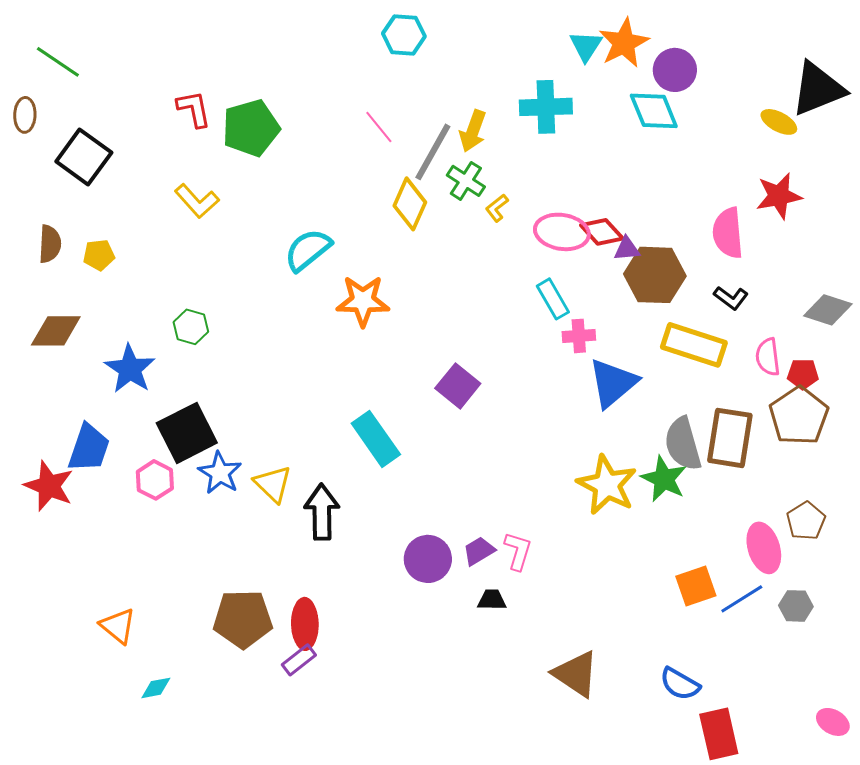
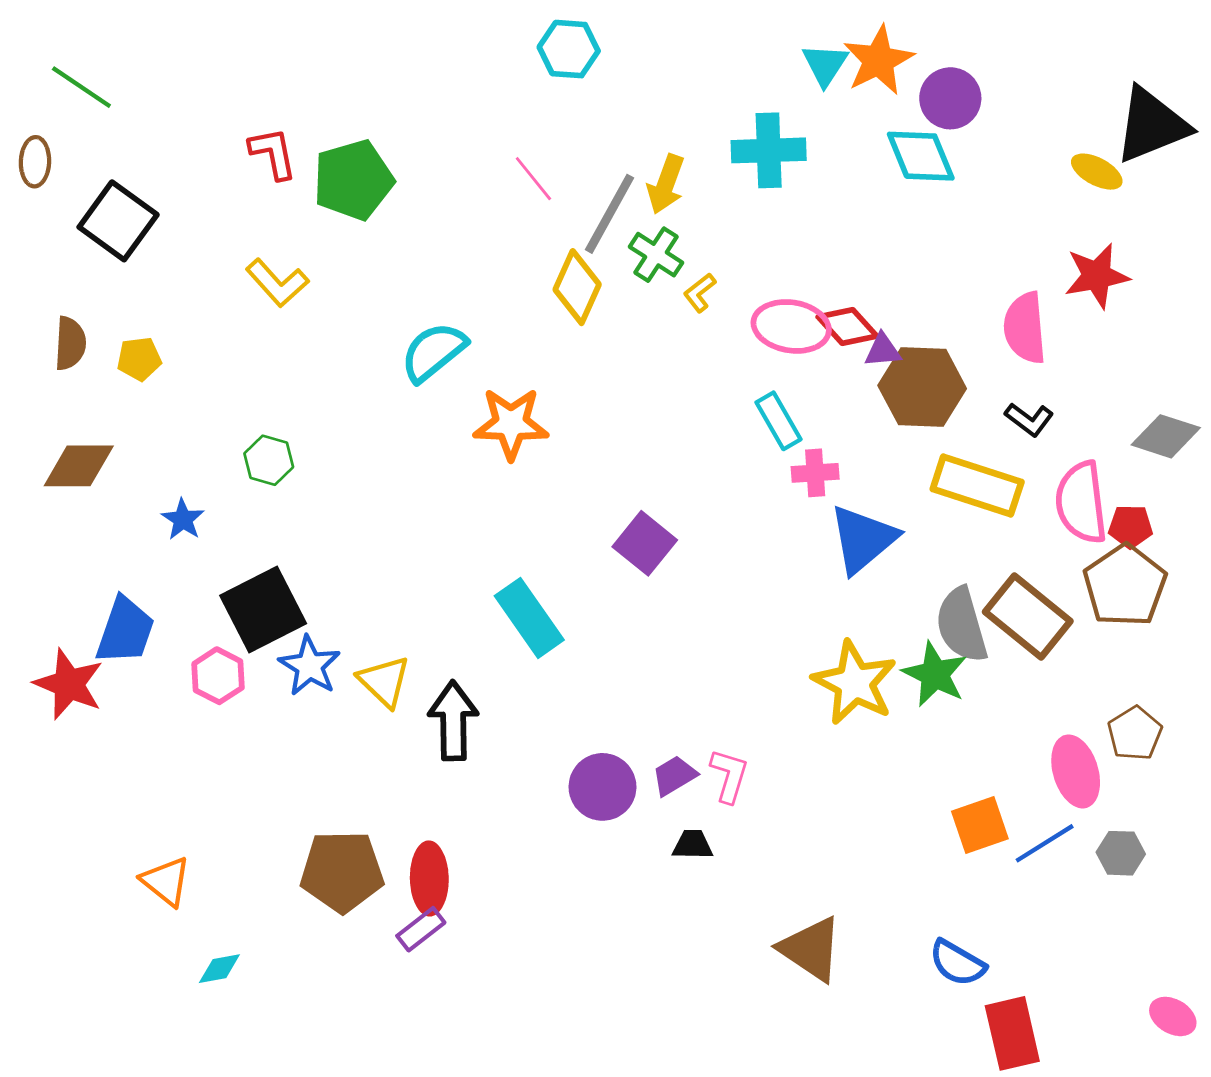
pink semicircle: (768, 357) -> (1081, 502), size x1.5
blue star: (130, 369) -> (183, 519), size x0.6
brown rectangle: (730, 438) -> (1028, 617), turned -60

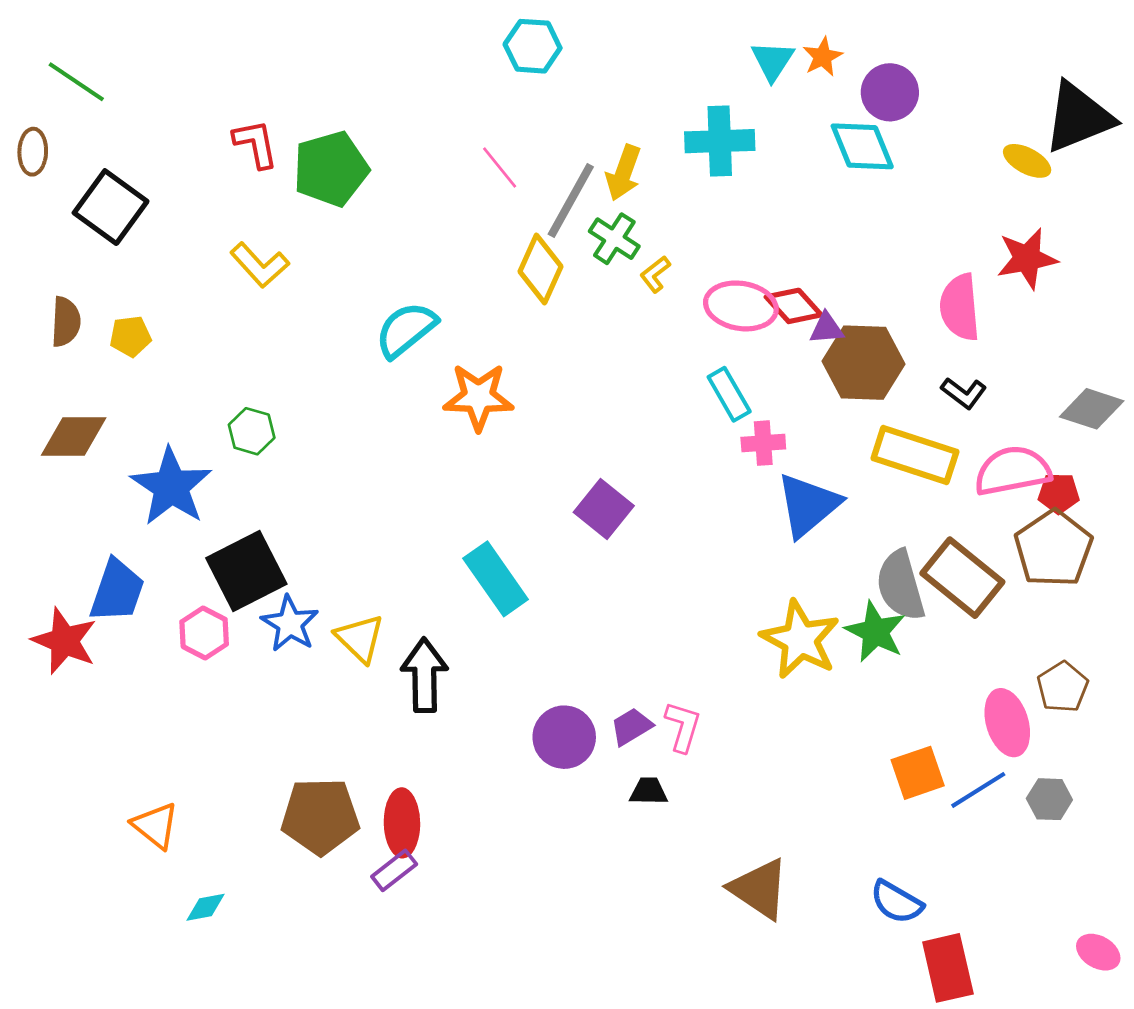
orange star: (878, 60) -> (823, 57), size x0.6
pink semicircle: (1081, 502) -> (1013, 471), turned 86
blue star: (183, 519) -> (171, 487), size x2.0

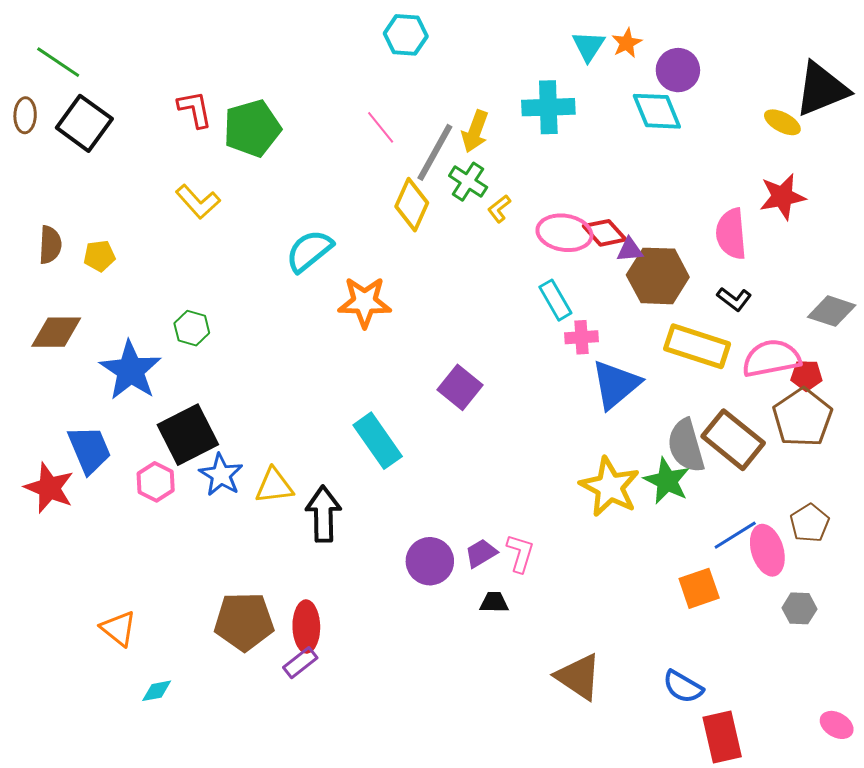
black square: (111, 207) -> (84, 123), moved
blue trapezoid: (117, 591) -> (89, 450), turned -42
yellow triangle: (360, 638) -> (274, 486), turned -51
blue line: (978, 790) -> (735, 535), moved

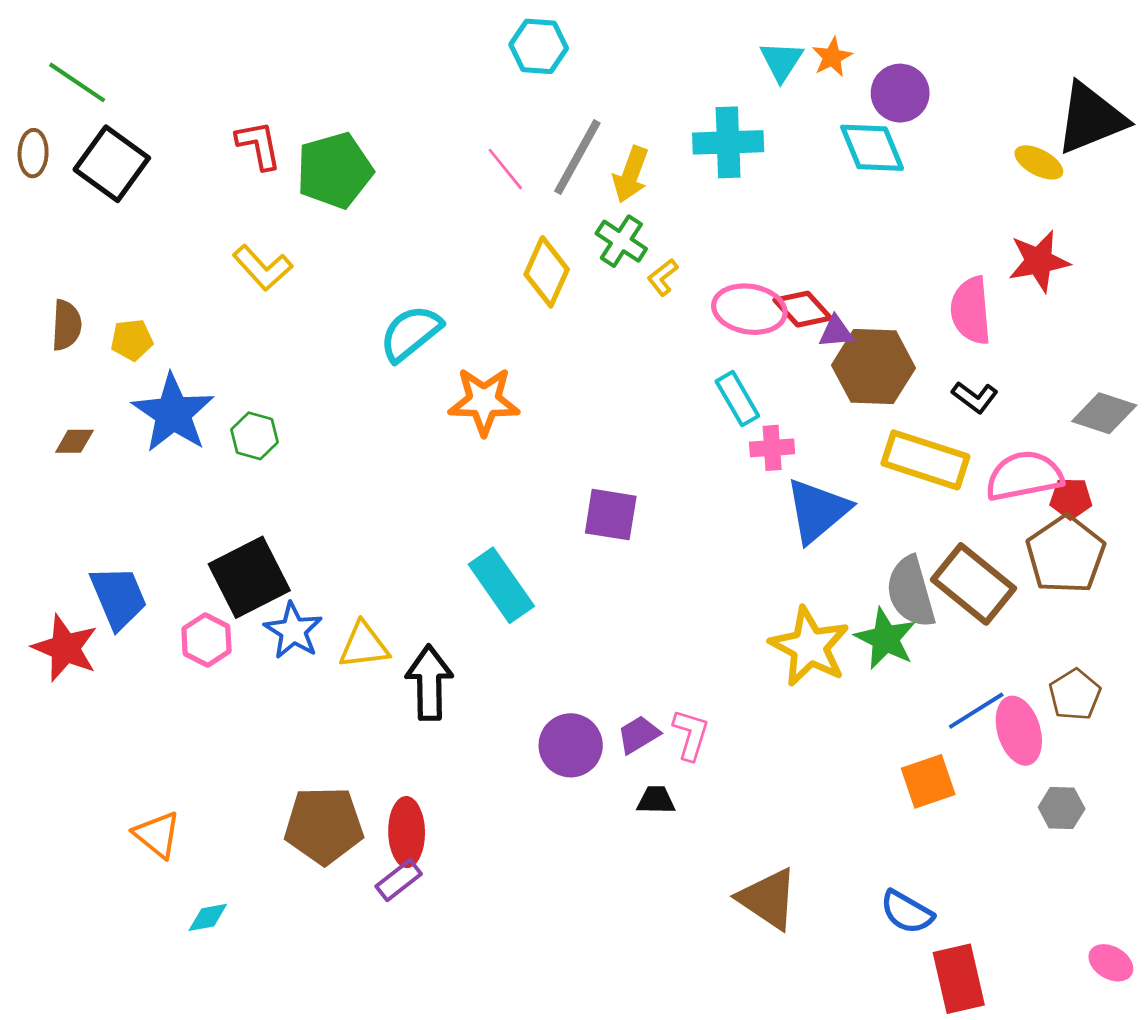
gray line: (435, 152) -> (577, 157), moved
brown diamond: (56, 332) -> (74, 441), size x0.6
blue star: (131, 370) -> (173, 413), moved
purple square: (460, 387) -> (611, 515), turned -30

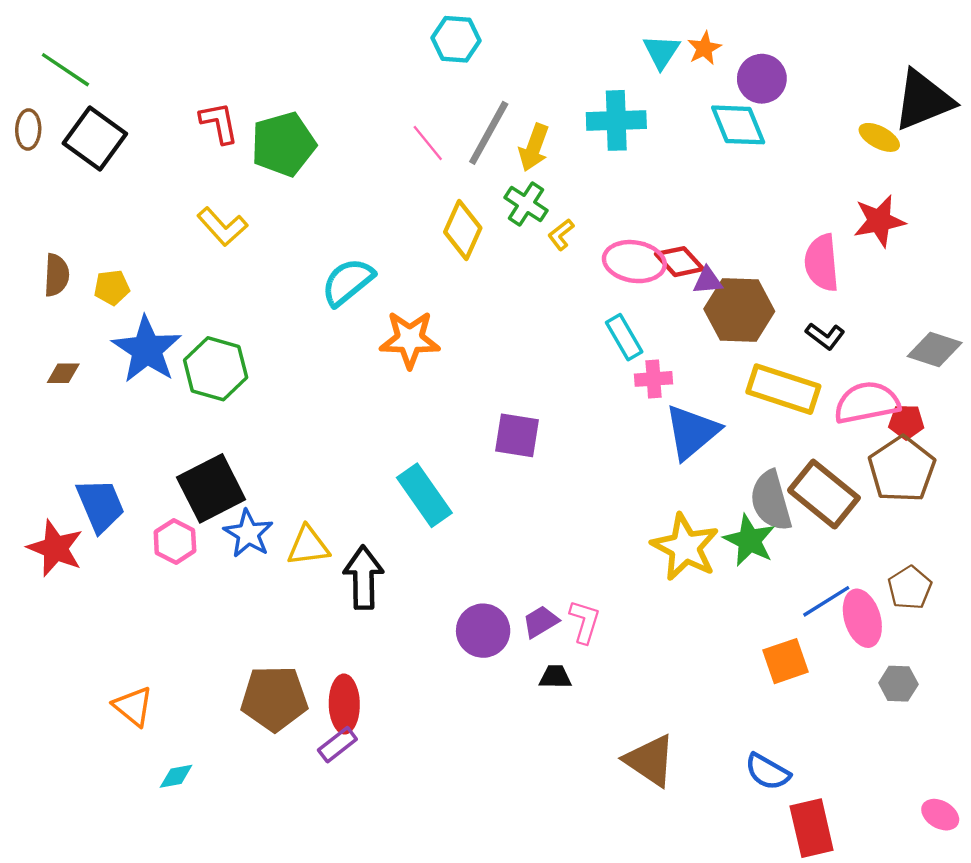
green hexagon: (255, 436) -> (216, 369), size x1.6

